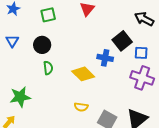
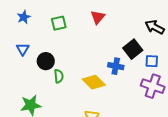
black circle: (42, 45) -> (46, 61), moved

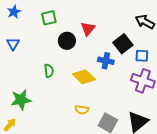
red triangle: (98, 17) -> (88, 29), moved
black circle: (46, 61) -> (67, 41), moved

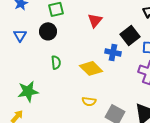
black circle: (67, 41) -> (48, 31), moved

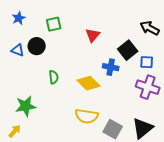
black circle: (48, 31) -> (37, 46), moved
blue triangle: (20, 35) -> (18, 50), turned -40
yellow semicircle: (89, 101) -> (87, 116), size x1.6

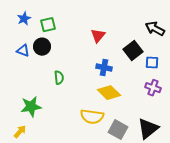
green square: (54, 24) -> (48, 25), moved
blue cross: (111, 67) -> (104, 68), moved
yellow diamond: (89, 83) -> (109, 93), moved
purple cross: (148, 87) -> (153, 88), size x0.7

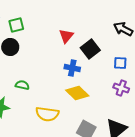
black square: (133, 51) -> (90, 49), moved
green semicircle: (59, 78) -> (22, 85), moved, turned -72
yellow semicircle: (92, 117) -> (47, 114), moved

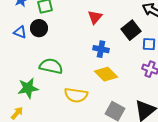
black square: (90, 49) -> (131, 30), moved
green semicircle: (22, 85) -> (51, 66), size x1.6

